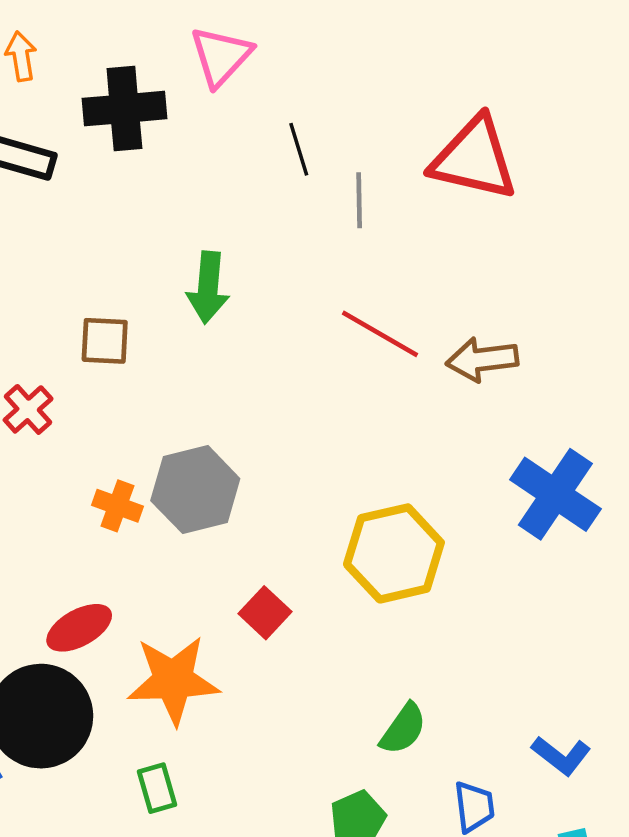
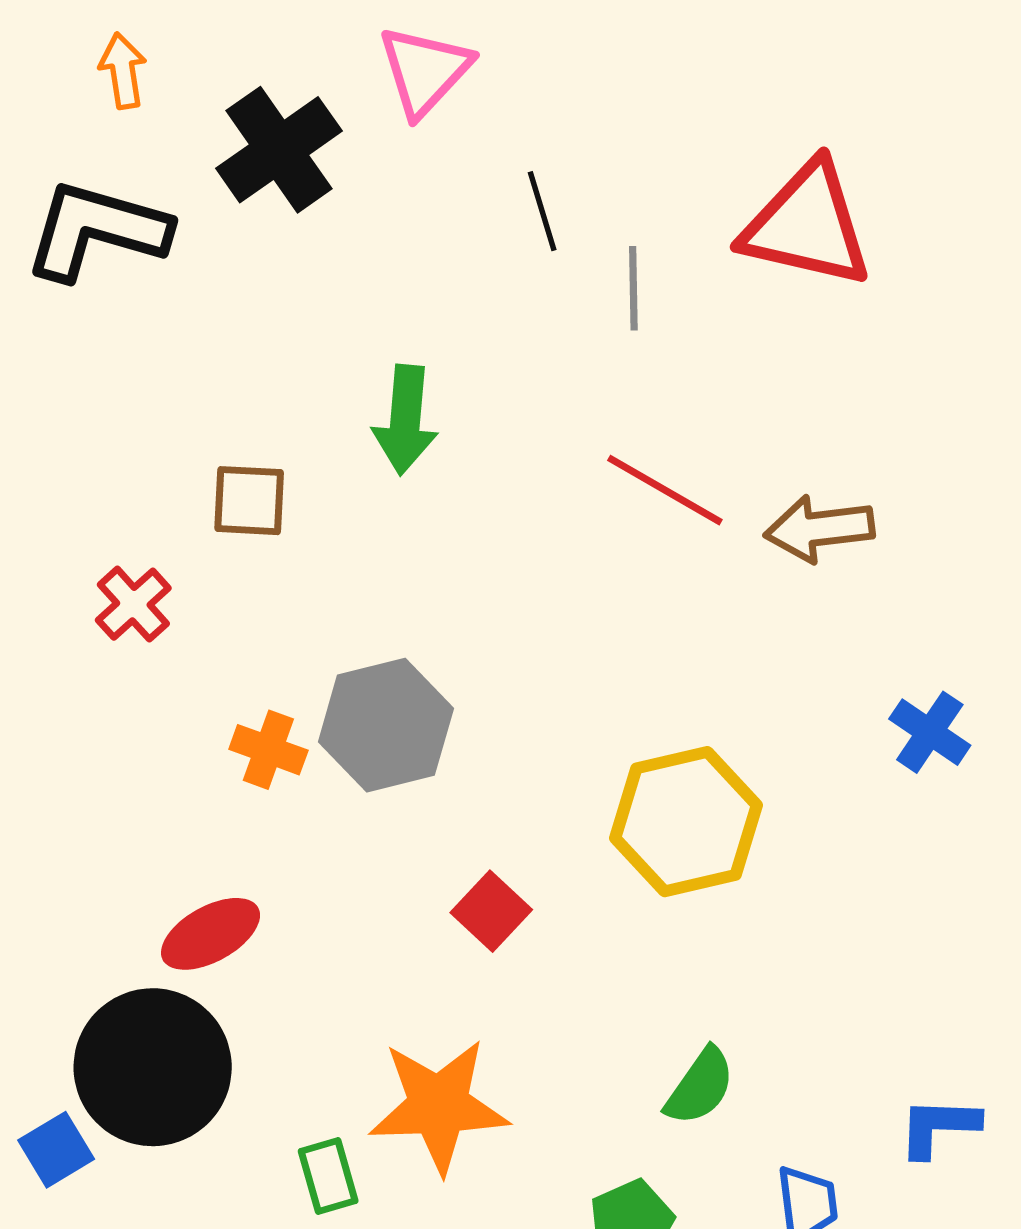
black cross: (124, 109) -> (279, 150), turned -30
blue cross: (555, 494) -> (930, 732), size x0.6
orange star: (173, 680) -> (439, 1106), moved
blue L-shape: (561, 756) -> (939, 1127), turned 144

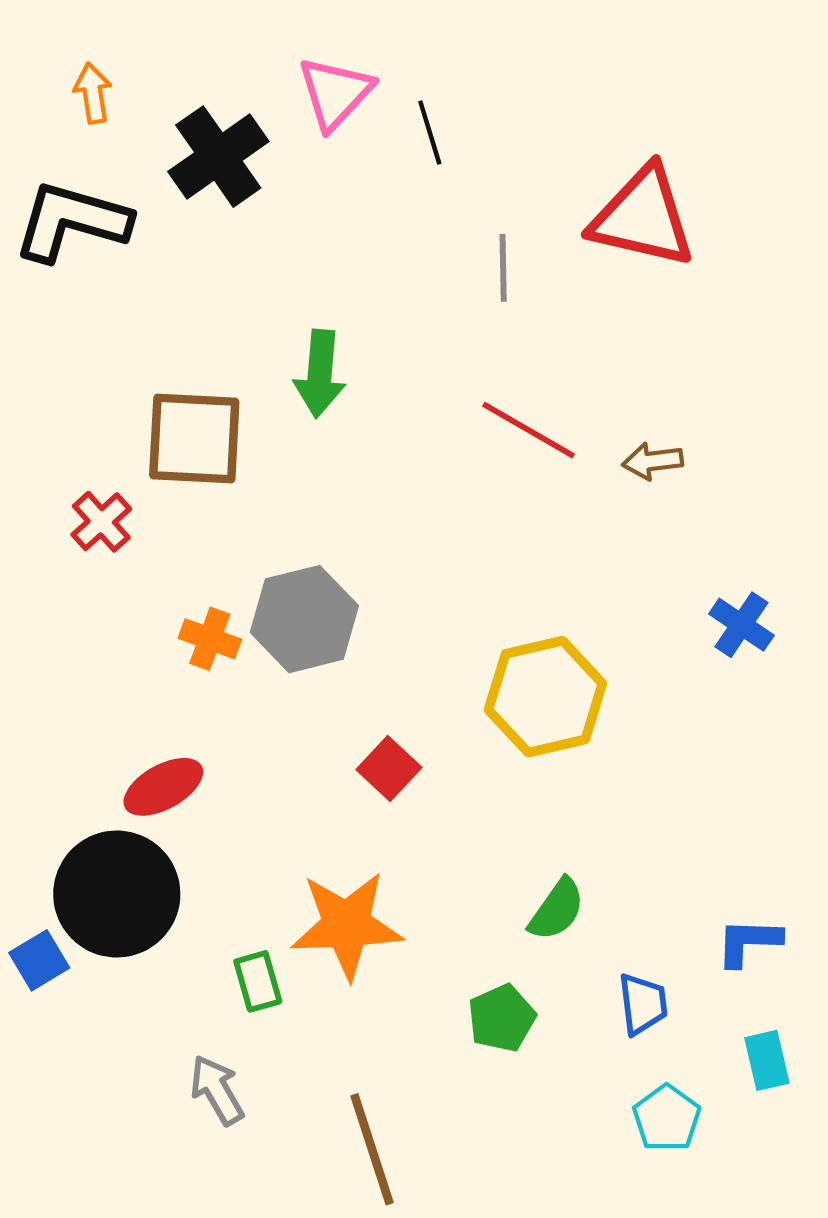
black line: (542, 211) -> (430, 133), moved
brown square: (249, 501) -> (194, 439), size x1.6
brown arrow: (819, 529) -> (653, 461), size x0.7

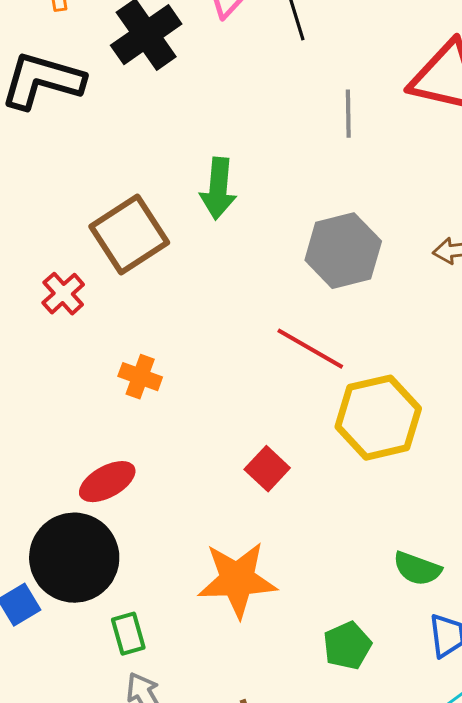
red line: (529, 430) -> (310, 349), moved
brown square: (194, 439) -> (129, 235), turned -36
gray hexagon: (304, 619) -> (343, 251), moved
green semicircle: (557, 910) -> (417, 569), moved, turned 75
green rectangle: (258, 981) -> (128, 634), moved

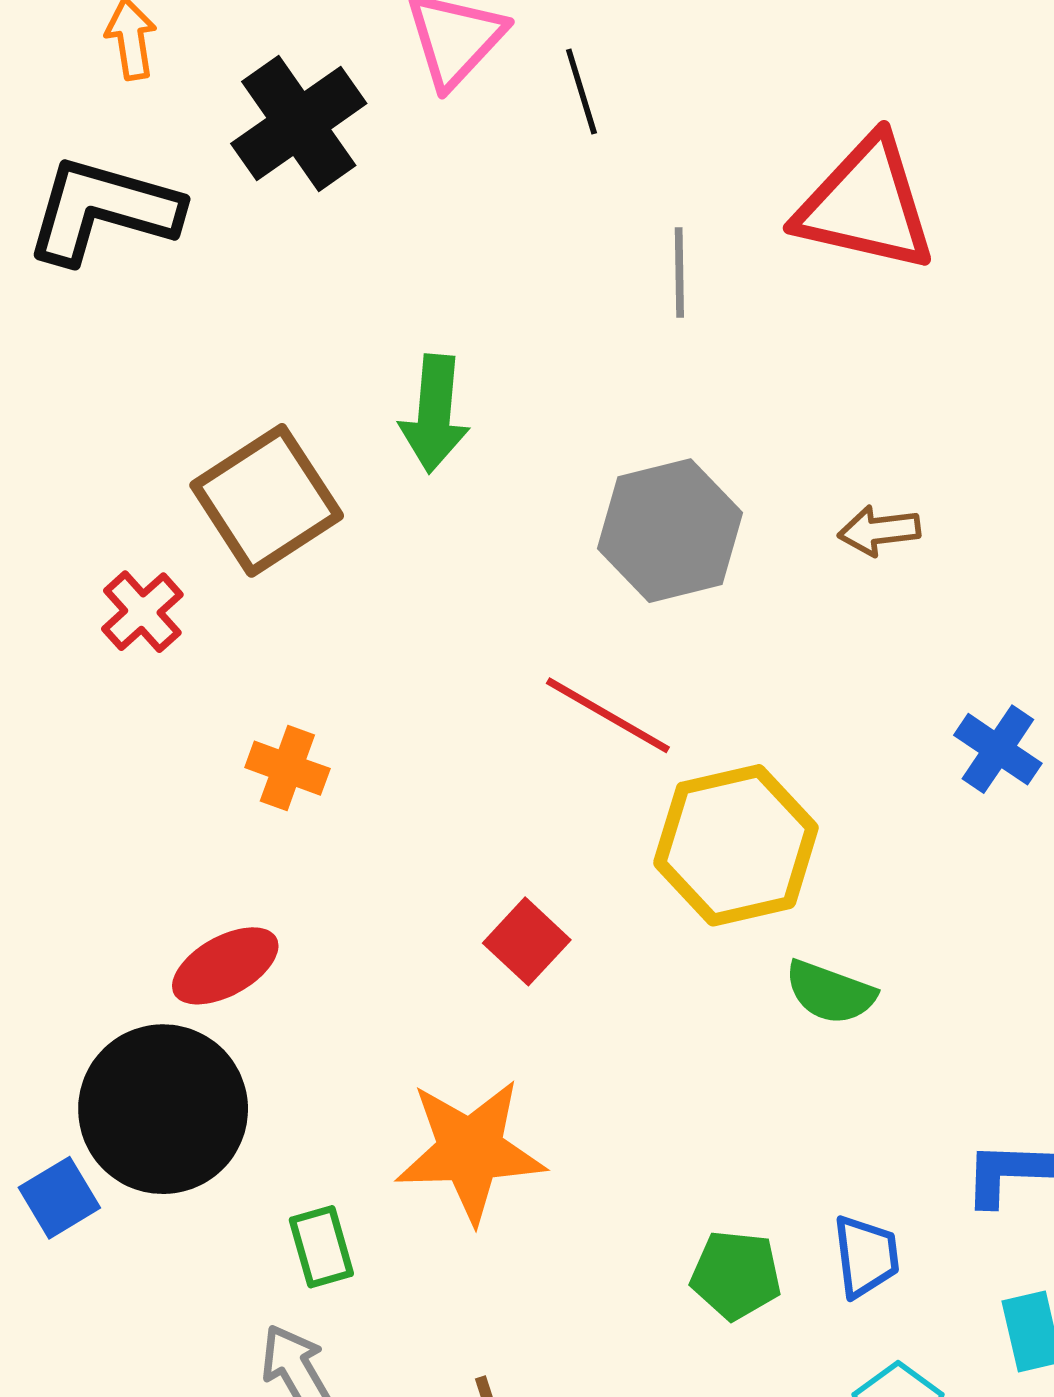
green semicircle: (417, 569) -> (830, 992), moved
green rectangle: (128, 634) -> (321, 1247), moved
green pentagon: (347, 646) -> (736, 1275), moved, turned 30

